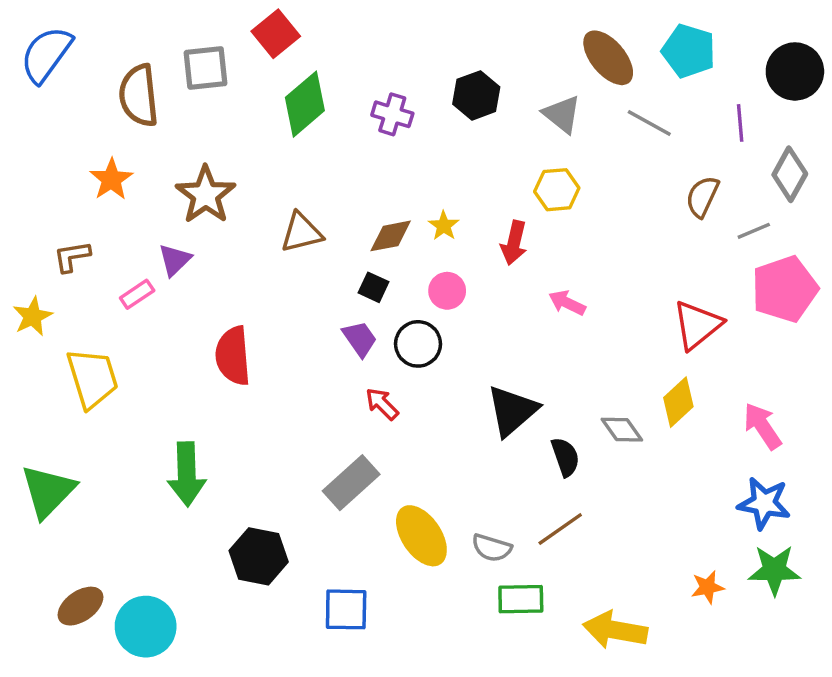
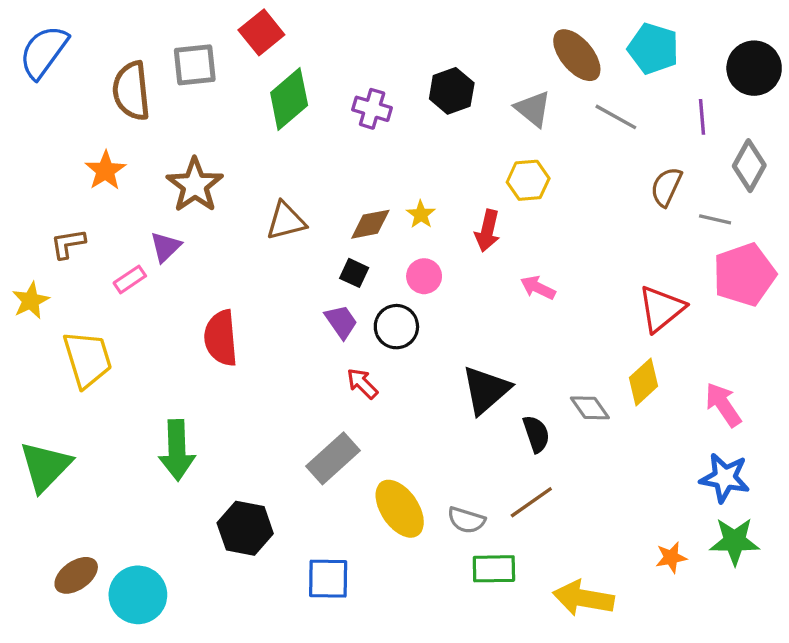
gray line: (754, 231) -> (715, 219), turned 36

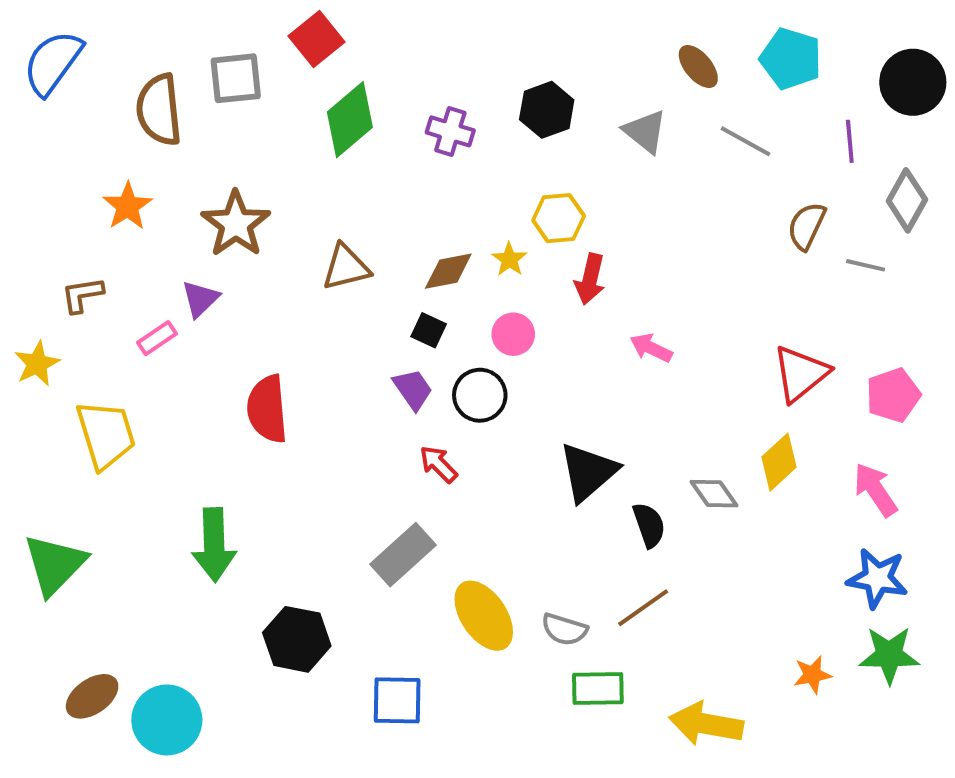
brown ellipse: (577, 55) -> (698, 67), size x0.7
yellow hexagon: (528, 180) -> (559, 218), moved
pink pentagon: (744, 275) -> (893, 395), moved, size x0.7

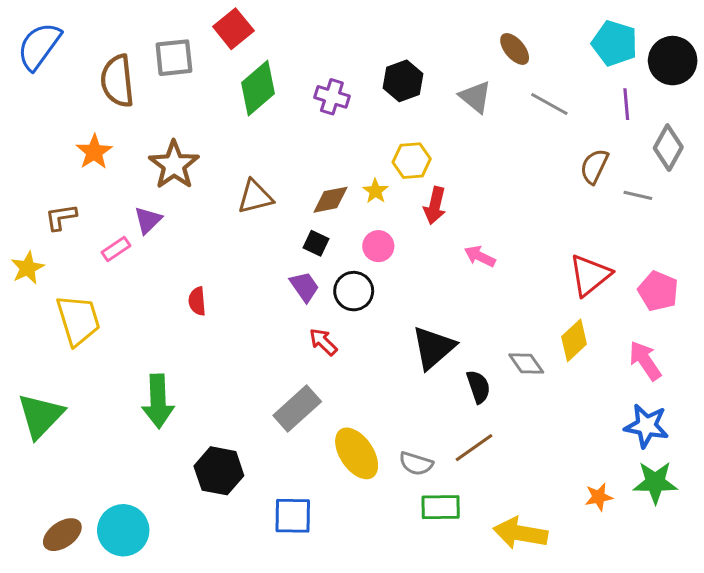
cyan pentagon: (791, 59) -> (615, 43), moved
pink pentagon: (893, 395) -> (658, 291), turned -30
red semicircle: (267, 409) -> (197, 301), size x0.6
brown ellipse: (92, 696) -> (62, 535), moved

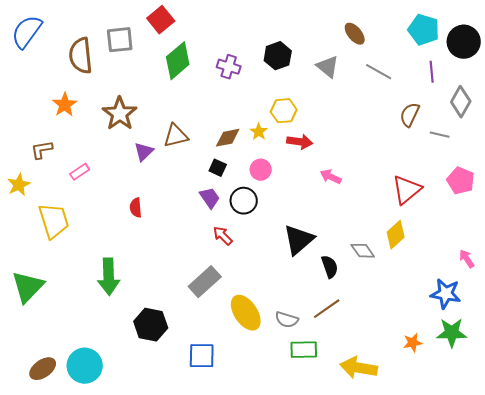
red arrow: (435, 206) -> (300, 142), turned -95
purple triangle: (148, 220) -> (144, 152), moved
pink pentagon: (658, 291) -> (461, 181), moved
pink arrow: (645, 361) -> (467, 259), moved, size x0.7

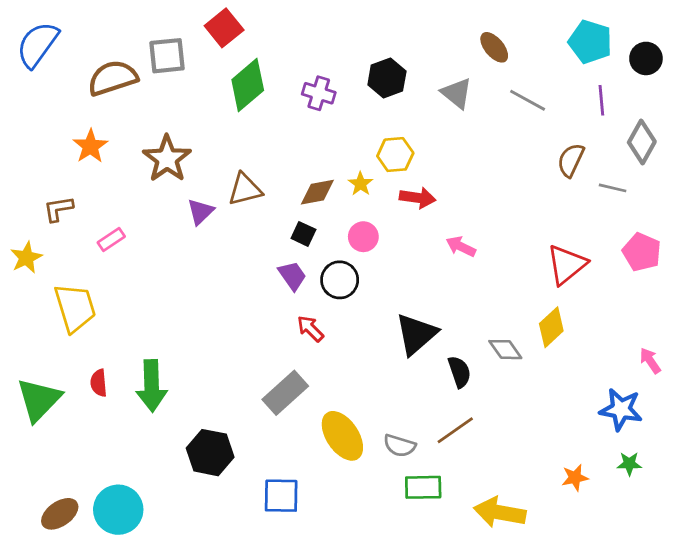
black circle: (464, 42) -> (646, 58), size x0.7
brown semicircle: (81, 56) -> (113, 78), turned 78
red semicircle: (136, 208) -> (99, 383), moved
green star: (452, 333) -> (629, 464), size x0.6

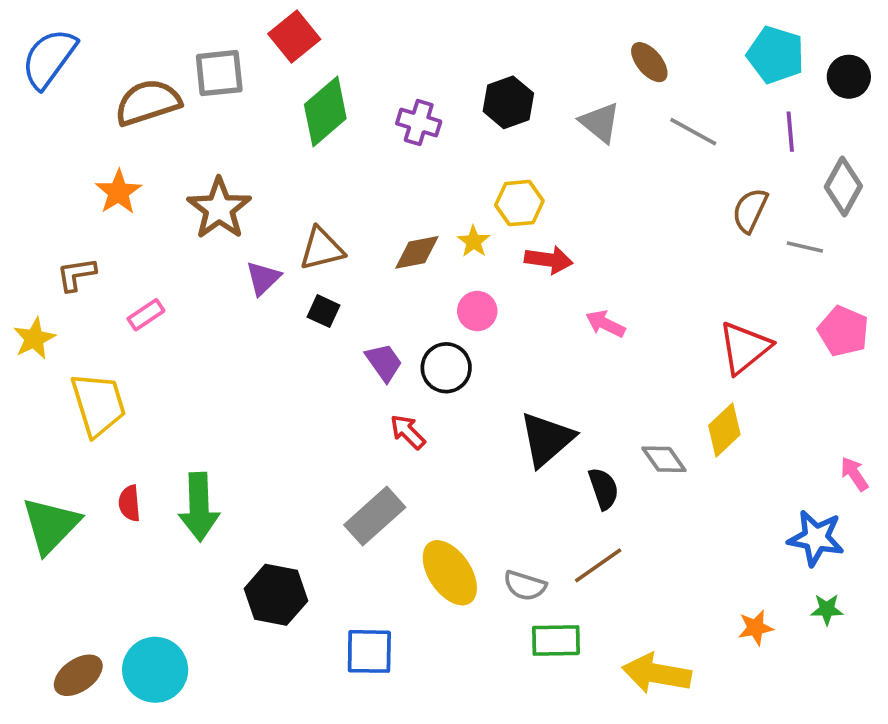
black square: (303, 234) -> (324, 311), moved

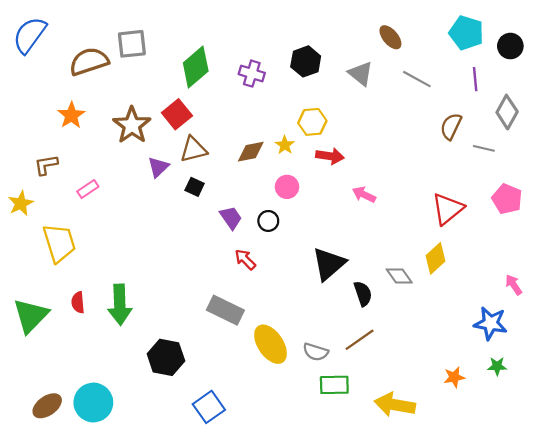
red square: (294, 36) -> (177, 114), moved
black circle: (446, 368) -> (268, 221), size x0.7
gray rectangle: (375, 516) -> (225, 310), turned 68
blue square: (369, 651) -> (209, 407), moved, turned -36

